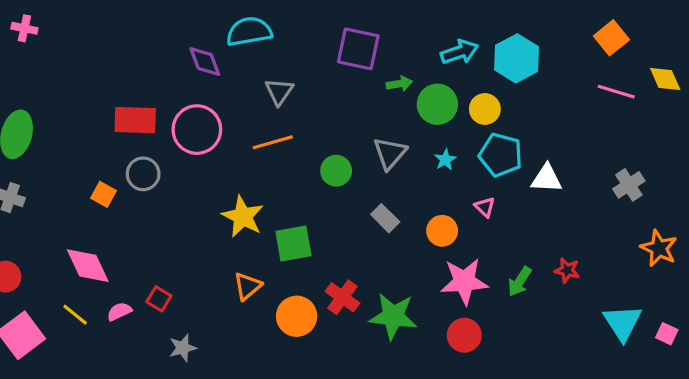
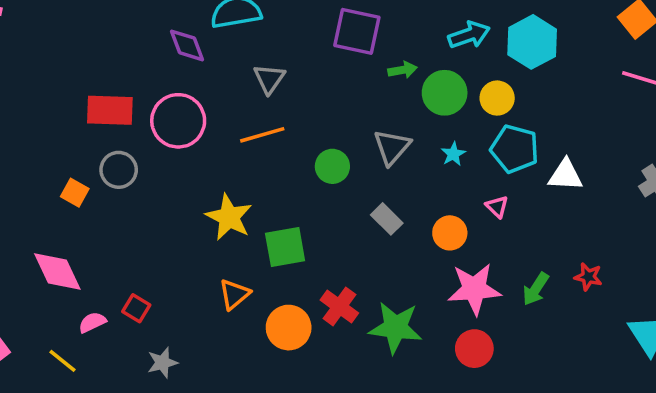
yellow line: (75, 315) -> (63, 361), moved

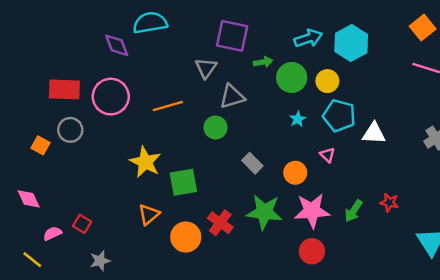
gray triangle: (269, 79) -> (206, 68), moved
gray triangle: (392, 147) -> (232, 97), moved, turned 32
pink diamond: (57, 271) -> (29, 199), size x0.7
green star: (395, 328) -> (264, 212), moved

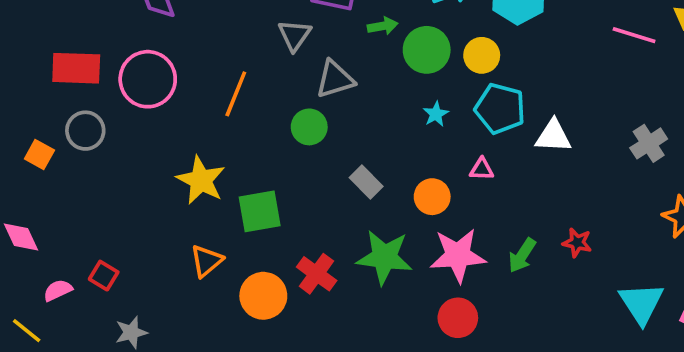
orange line: (168, 106) -> (236, 94), turned -52
pink triangle: (327, 155) -> (482, 169), turned -42

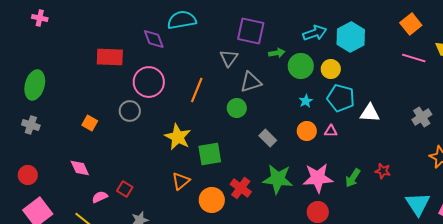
red rectangle: (76, 68) -> (110, 57), moved
gray circle: (85, 131) -> (130, 111), moved
orange circle: (432, 197) -> (307, 131), moved

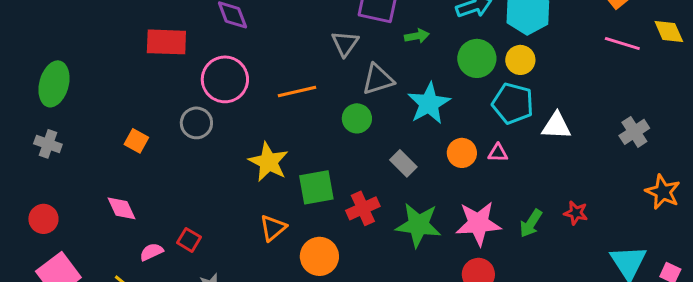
green circle: (301, 66) -> (477, 58), moved
yellow circle: (331, 69) -> (520, 60), moved
orange line: (197, 90) -> (297, 91), turned 55
cyan star: (306, 101) -> (429, 103), moved, size x2.0
red cross: (241, 188) -> (363, 208), moved, turned 30

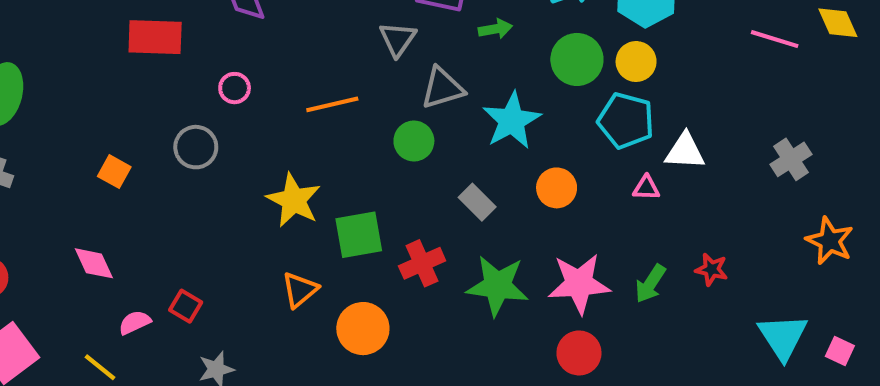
pink circle: (225, 79) -> (235, 88), size x0.5
pink triangle: (498, 153) -> (646, 188), moved

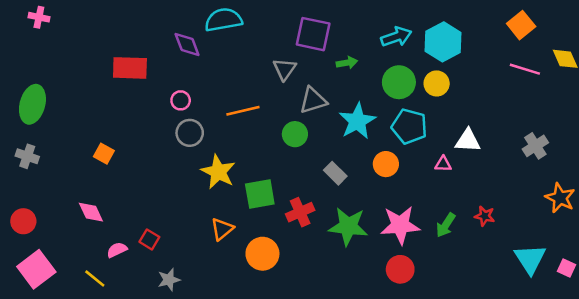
cyan pentagon: (626, 121) -> (409, 126), moved
gray circle: (196, 147) -> (190, 133), moved

